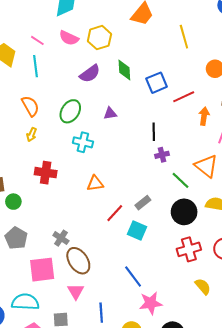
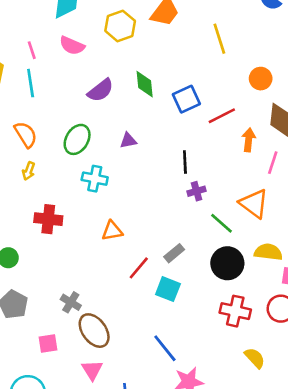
yellow hexagon: (99, 38) -> (120, 26), moved
pink line: (37, 40) -> (32, 50), turned 40
red cross: (189, 249) -> (235, 311), turned 30
pink square: (42, 270) -> (48, 343), size x0.6

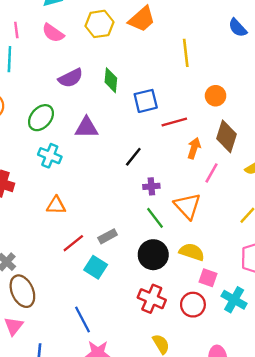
purple triangle: (128, 140) -> (86, 128), size x1.5
black line: (185, 162) -> (133, 157), turned 30
purple cross: (197, 191) -> (151, 186), moved

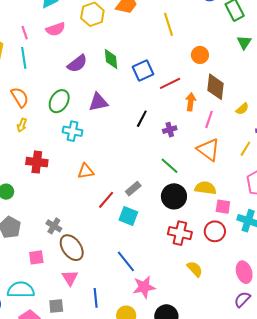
pink semicircle: (53, 33) -> (55, 29), turned -42
purple cross: (151, 186) -> (170, 130), moved
orange triangle: (187, 206) -> (208, 150), moved

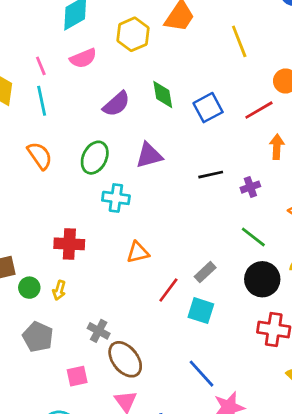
red line: (170, 83) -> (259, 110), moved
black line: (142, 119) -> (211, 175), turned 54
yellow arrow: (22, 125) -> (59, 290), moved

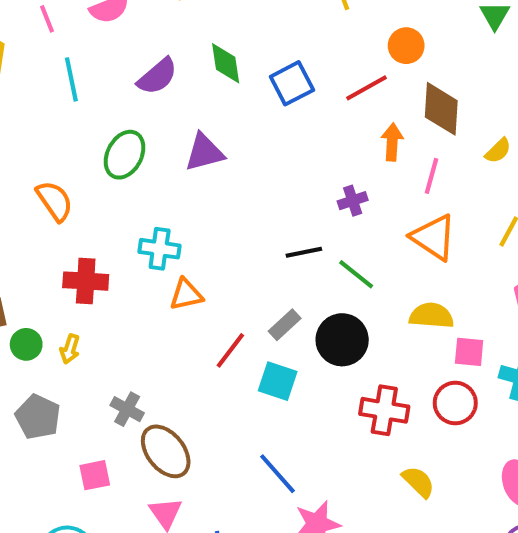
cyan line: (42, 101) -> (71, 79), moved
orange semicircle: (40, 156) -> (55, 201), moved
black line: (211, 175) -> (304, 252), moved
cyan cross: (116, 198) -> (160, 249), moved
black circle: (262, 279) -> (342, 340), moved

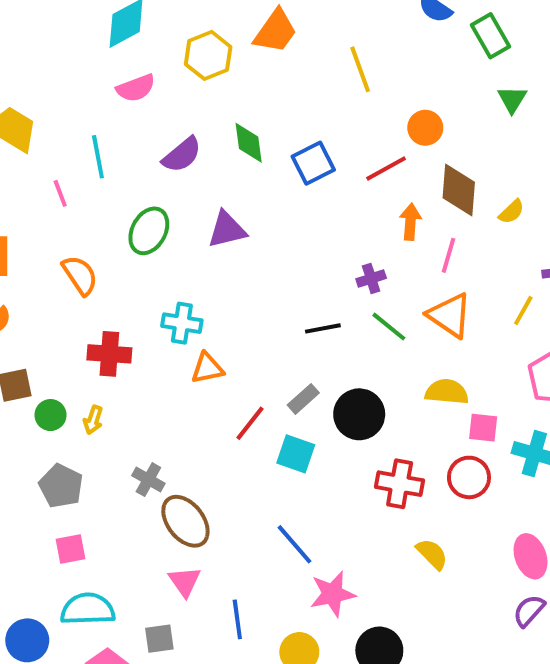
pink line: (47, 19) -> (60, 193), moved
yellow semicircle: (498, 151) -> (511, 212), moved
green line: (356, 274) -> (389, 327), moved
pink square: (95, 475) -> (70, 549), moved

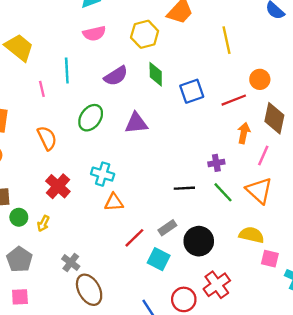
yellow hexagon: (208, 55) -> (145, 34), moved
red cross: (109, 354) -> (58, 186), turned 30
red circle: (469, 477) -> (184, 299), moved
red cross: (400, 484) -> (217, 285), turned 36

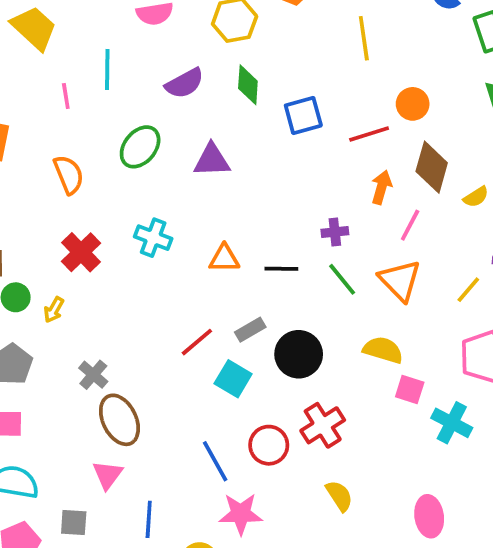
orange triangle: (114, 202) -> (224, 258), moved

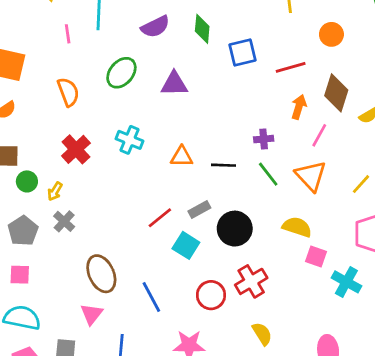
orange circle: (413, 104) -> (331, 34), moved
gray cross: (93, 375) -> (64, 221), moved
blue line: (215, 461) -> (151, 297), moved

